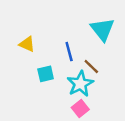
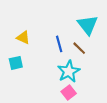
brown line: (91, 66) -> (79, 48), moved
cyan square: (46, 74) -> (16, 63), moved

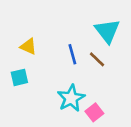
cyan star: (69, 71) -> (71, 98), moved
pink square: (69, 92) -> (94, 112), moved

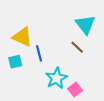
yellow triangle: (28, 46) -> (22, 37), size x1.5
blue line: (72, 54) -> (39, 53), moved

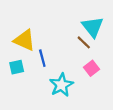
brown line: (77, 47) -> (84, 42), moved
pink square: (75, 90) -> (92, 68), moved

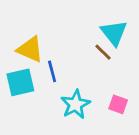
cyan square: (17, 67) -> (20, 82), size x1.5
pink square: (92, 68) -> (118, 104), moved, turned -32

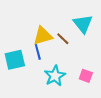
yellow triangle: (30, 49) -> (43, 36), moved, turned -40
brown line: (103, 52) -> (63, 39), moved

